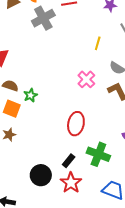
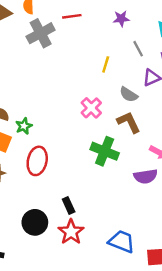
red ellipse: (76, 124) -> (37, 161), moved
green cross: (98, 154) -> (105, 151), moved
black rectangle: (69, 161) -> (69, 205), turned -64

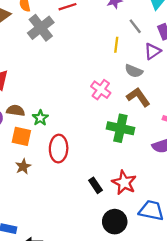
yellow line: (106, 64) -> (116, 45), moved
black circle: (35, 222) -> (115, 222), moved
red star: (71, 232) -> (124, 183), moved

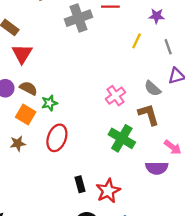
yellow line: (116, 45) -> (137, 41), moved

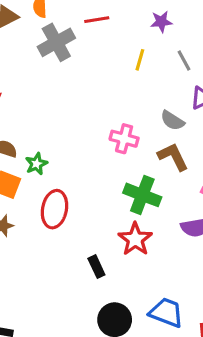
pink cross: (116, 96) -> (124, 139), turned -30
red star: (108, 191) -> (135, 239), moved

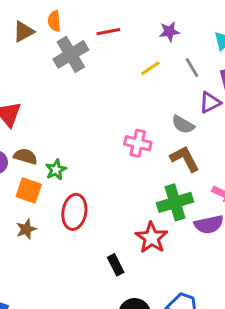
yellow line: (140, 60) -> (150, 68), turned 42
green cross: (142, 195) -> (175, 202), moved, turned -36

